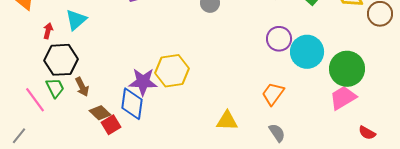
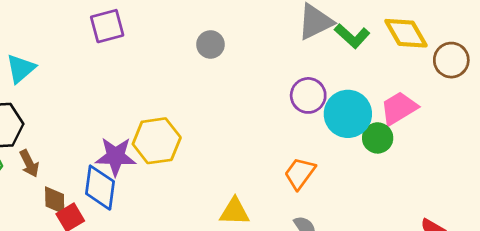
green circle: (347, 69) -> (378, 138), moved, size x0.6
pink trapezoid: (343, 98) -> (399, 108), moved
brown diamond: (100, 113) -> (55, 200), turned 45

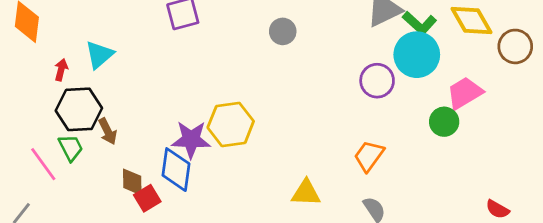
cyan circle: (348, 114) -> (417, 55), moved
brown arrow: (29, 163) -> (108, 131), moved

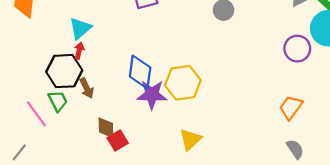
red arrow: (61, 70) -> (79, 51), moved
blue diamond: (176, 170) -> (140, 72), moved
yellow triangle: (306, 193) -> (190, 139), moved, turned -45

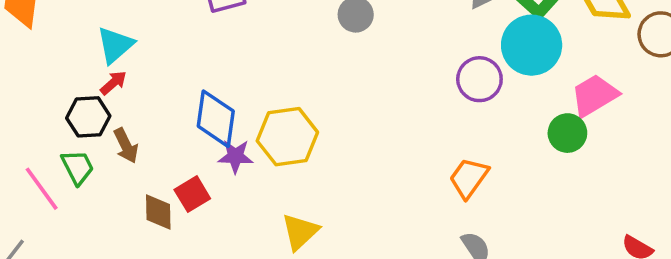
red arrow: (79, 51) -> (113, 83), turned 35
black hexagon: (64, 71) -> (88, 117), size x0.7
purple star: (152, 95) -> (235, 156), size x0.7
red square: (118, 141) -> (192, 194), moved

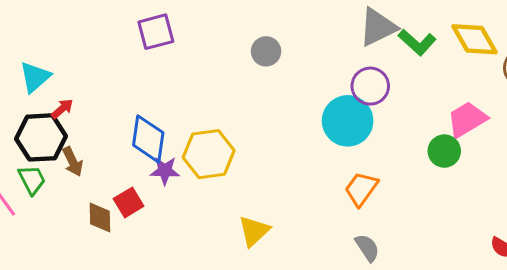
cyan triangle: (115, 45) -> (35, 77), moved
cyan circle: (532, 45) -> (348, 121), moved
purple circle: (479, 79) -> (370, 86), moved
black hexagon: (88, 117) -> (41, 137), size x1.4
yellow triangle: (300, 232) -> (254, 231), moved

